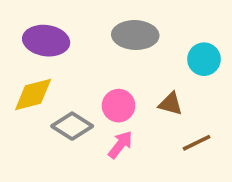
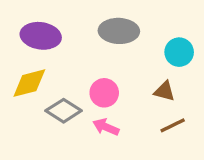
brown triangle: (171, 104) -> (164, 91), moved
pink arrow: (120, 145) -> (106, 127), turned -105

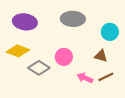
yellow diamond: (29, 83) -> (18, 51), turned 35
pink arrow: (106, 127) -> (85, 78), moved

